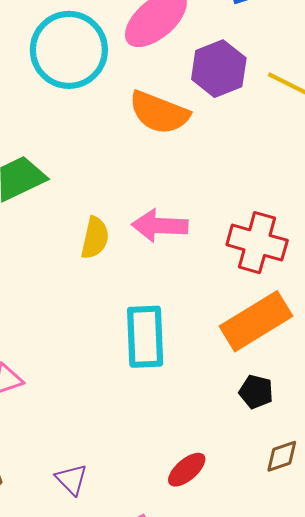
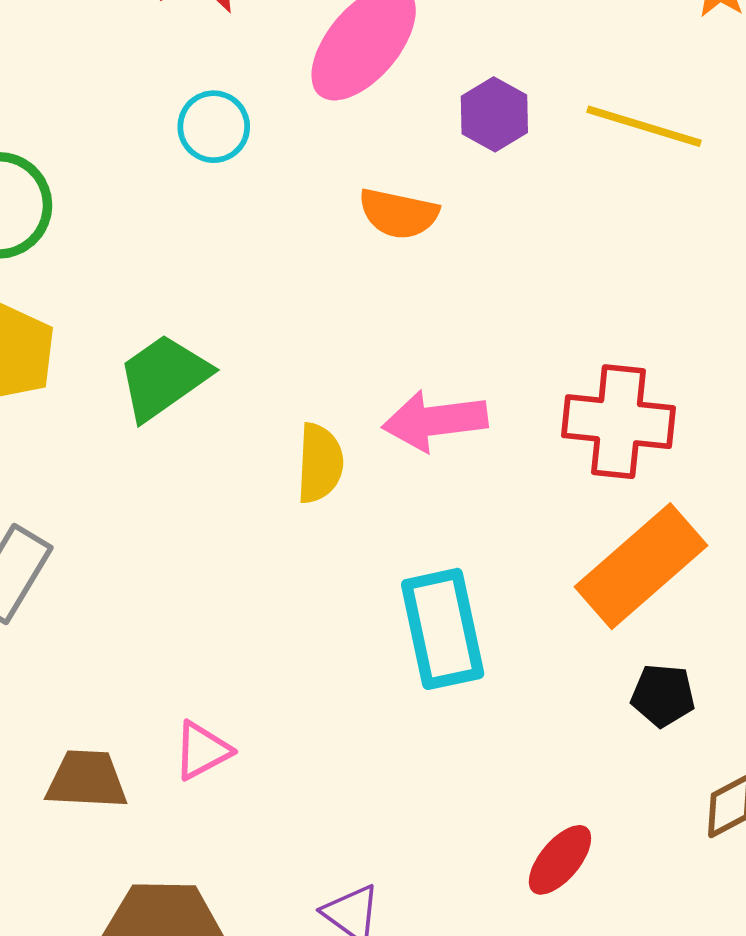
cyan circle: (69, 50) -> (214, 127), size x0.5
purple hexagon: (219, 69) -> (494, 114), size x0.7
orange semicircle: (159, 113) -> (399, 214), size x0.7

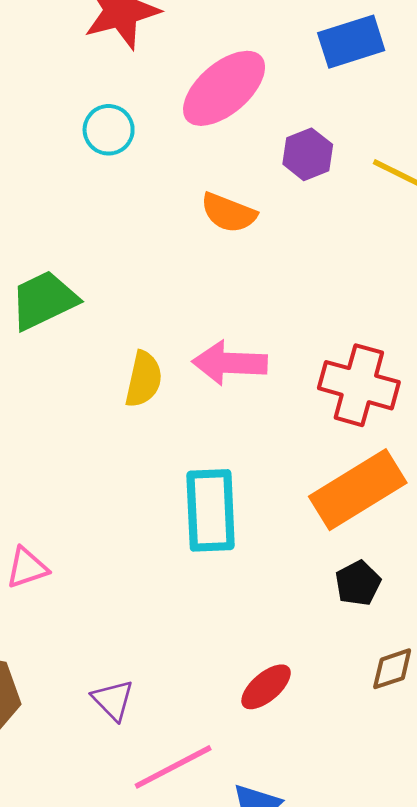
black pentagon: (663, 695) -> (358, 583), turned 30

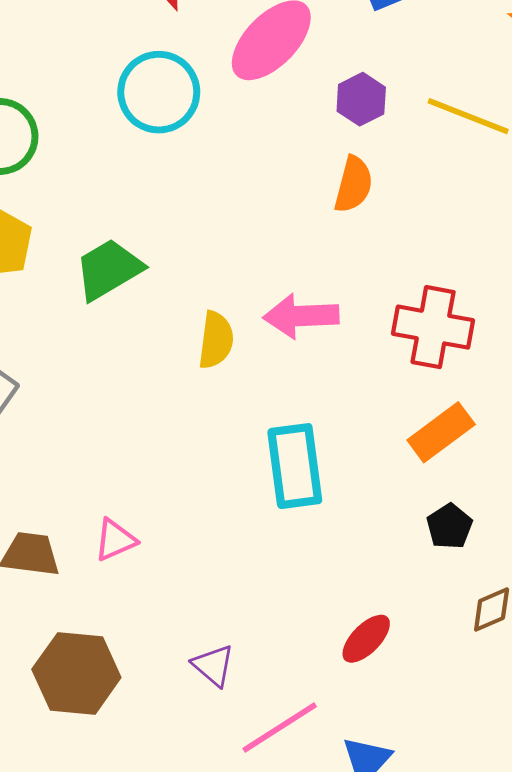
cyan circle: (109, 130) -> (159, 92), size x1.6
orange semicircle: (229, 213) -> (353, 184), moved, turned -92
orange rectangle: (358, 490) -> (441, 432), size x0.7

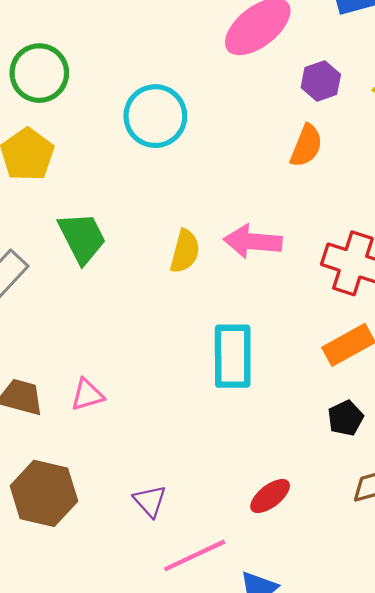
cyan circle: (159, 92) -> (155, 116), moved
green trapezoid: (109, 269) -> (82, 238), moved, turned 86

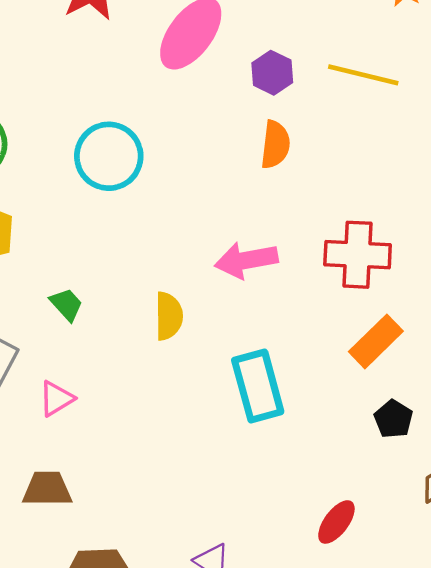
green trapezoid: (82, 238) -> (66, 304), size x0.6
yellow semicircle: (185, 251) -> (169, 316), moved
pink triangle: (87, 395) -> (56, 398), moved

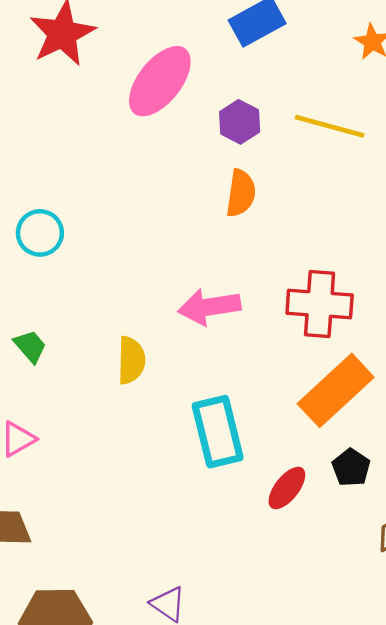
cyan circle: (109, 156) -> (40, 233), moved, size x0.7
orange rectangle: (376, 341) -> (336, 390), size x1.4
red ellipse: (336, 522) -> (287, 488), moved

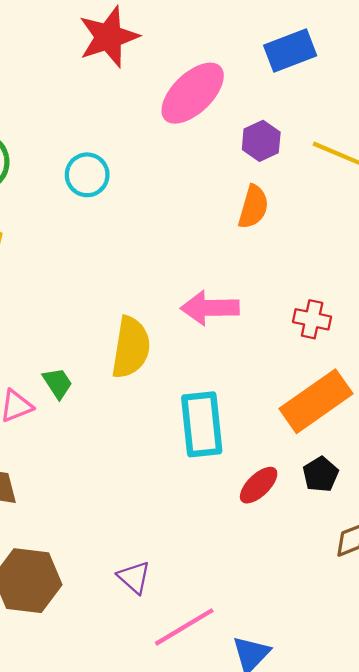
cyan circle: (40, 233) -> (87, 175), moved
red cross: (320, 304) -> (312, 319), size x0.6
green trapezoid: (30, 346) -> (58, 383), moved
yellow semicircle: (131, 360) -> (131, 347), size x1.4

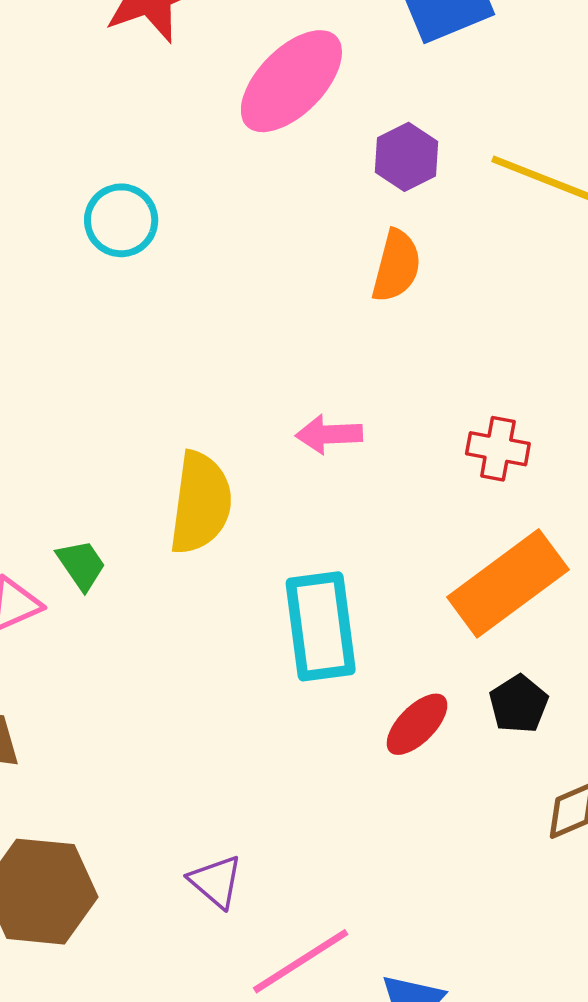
pink arrow: (210, 308) -> (329, 434), size x0.7

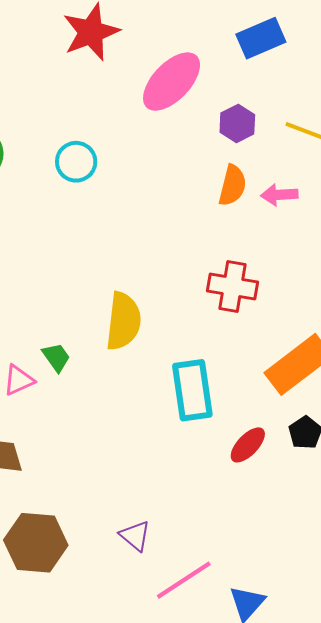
pink arrow: (329, 434) -> (279, 195), moved
red cross: (498, 449) -> (232, 286), moved, size x1.4

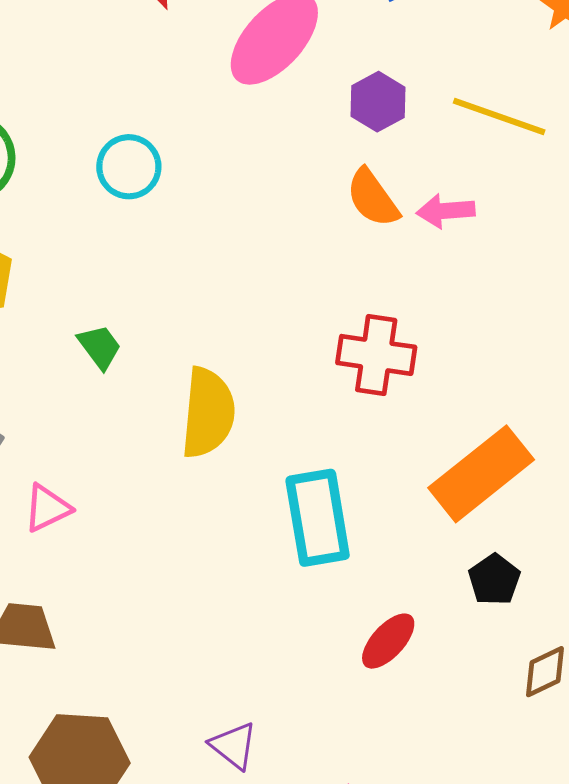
orange semicircle: (232, 185) -> (373, 198), turned 132
green trapezoid: (56, 357) -> (100, 347), moved
red ellipse: (248, 445) -> (388, 641), moved

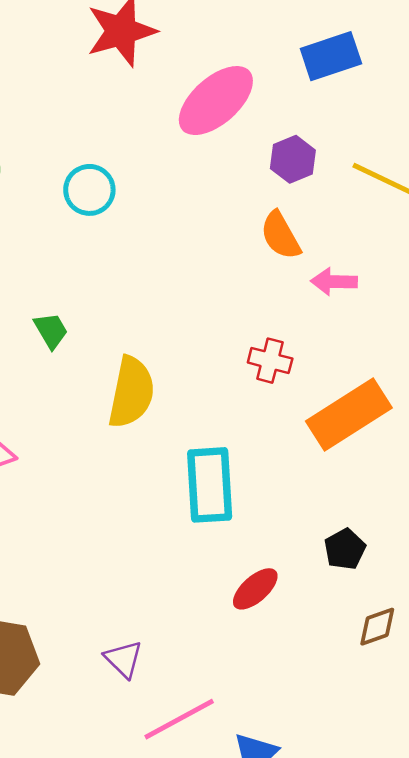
pink arrow: (446, 211) -> (334, 282), moved
red cross: (376, 355) -> (270, 361), size x0.7
orange rectangle: (481, 474) -> (349, 415), moved

